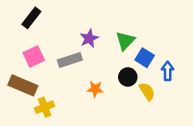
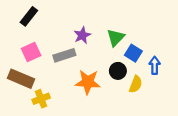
orange star: (95, 89) -> (88, 82), size x1.6
yellow semicircle: (147, 91) -> (136, 84), turned 54

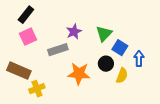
pink square: (31, 52) -> (28, 37), moved

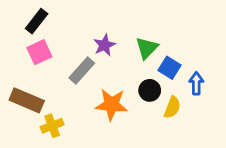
gray rectangle: (58, 50) -> (82, 71), turned -30

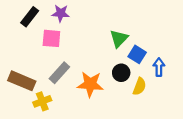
purple star: (104, 45) -> (61, 13), moved, turned 30
pink square: (39, 52) -> (51, 38), moved, turned 30
gray rectangle: (82, 71) -> (59, 73), moved

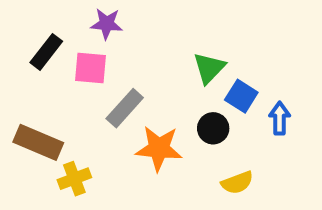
black rectangle: (30, 17) -> (46, 52), moved
gray rectangle: (59, 73) -> (125, 108), moved
yellow semicircle: (139, 86) -> (237, 183), moved, turned 48

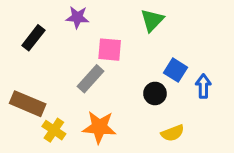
pink square: (90, 68) -> (110, 50), moved
green triangle: (209, 68) -> (152, 20), moved
orange star: (159, 148) -> (99, 127), moved
yellow cross: (74, 179) -> (54, 130), turned -35

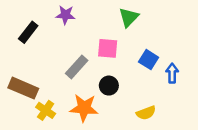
pink square: (110, 50) -> (108, 48), moved
black circle: (155, 93) -> (109, 86), moved

